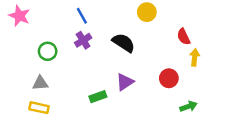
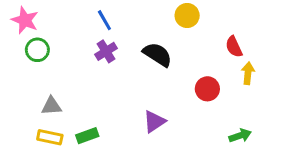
green circle: (48, 51) -> (37, 50), moved
red circle: (169, 78) -> (207, 89), moved
purple triangle: (125, 82) -> (154, 122), moved
green rectangle: (98, 97) -> (87, 136), moved

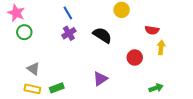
red semicircle: (234, 47) -> (152, 30), turned -56
gray triangle: (51, 106) -> (33, 69), turned 40

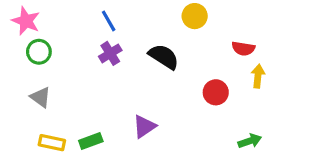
gray triangle: (33, 69) -> (41, 97), moved
purple triangle: (100, 79) -> (144, 126), moved

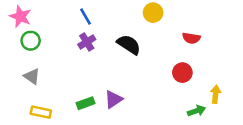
yellow arrow: (258, 76) -> (216, 94), moved
red circle: (216, 92) -> (182, 73), moved
green rectangle: (91, 141) -> (85, 103), moved

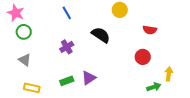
purple cross: (87, 42) -> (67, 47), moved

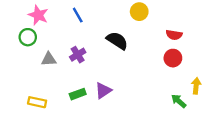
pink star: (16, 13) -> (38, 15), moved
red circle: (143, 57) -> (173, 58), moved
gray triangle: (25, 60) -> (49, 59), moved, turned -40
green arrow: (154, 87) -> (179, 101), turned -120

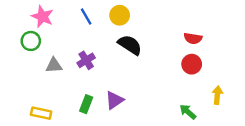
yellow circle: (139, 12) -> (120, 15), moved
green rectangle: (78, 94) -> (86, 104), turned -49
green arrow: (179, 101) -> (188, 112), moved

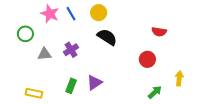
pink star: (42, 17) -> (50, 14), moved
red circle: (192, 64) -> (147, 59), moved
green arrow: (188, 112) -> (155, 92), turned 96

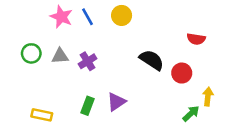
green circle: (25, 34) -> (31, 53), moved
black semicircle: (107, 37) -> (152, 60), moved
gray triangle: (45, 54) -> (60, 56), moved
yellow arrow: (179, 78) -> (208, 97), moved

